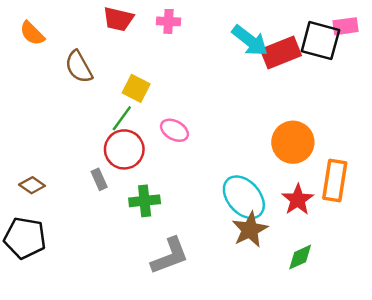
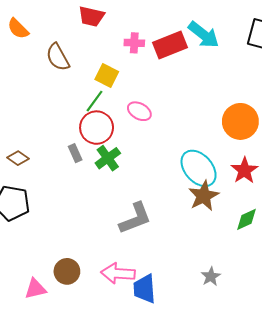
pink cross: (168, 21) -> (134, 43), moved
red rectangle: (281, 53) -> (170, 45), moved
green cross: (145, 201) -> (108, 158), moved, turned -30

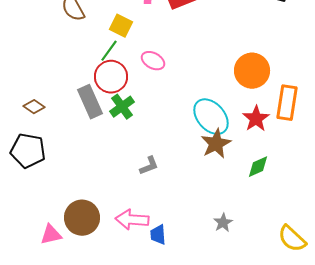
gray rectangle: (75, 153) -> (90, 102), size x1.8
gray L-shape: (135, 218) -> (149, 166), size x0.6
brown circle: (67, 271) -> (82, 218), size x1.4
blue trapezoid: (144, 289) -> (158, 235), size x0.7

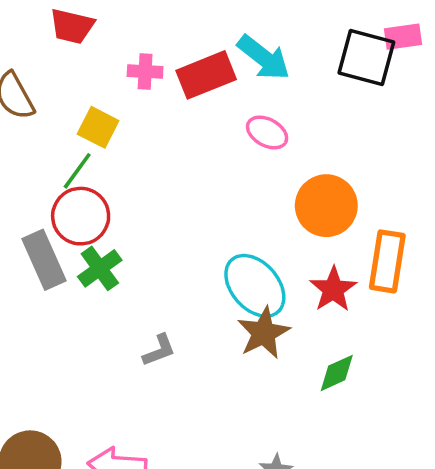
pink ellipse: (153, 61) -> (267, 132), moved
gray L-shape: (149, 166) -> (159, 350), moved

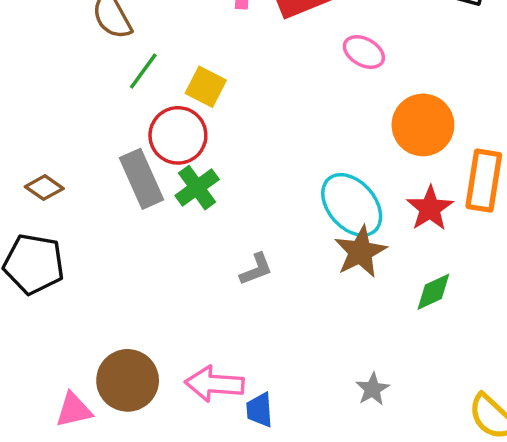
yellow square: (98, 127) -> (206, 87), moved
green line: (77, 171) -> (143, 71), moved

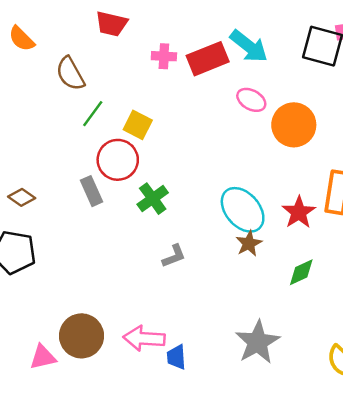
orange circle: (423, 125) -> (294, 125), moved
gray rectangle: (141, 179) -> (91, 191), size x0.7
green cross: (197, 188) -> (153, 199), moved
brown star: (360, 252) -> (249, 243), size x0.7
gray star: (373, 389) -> (258, 342), size x1.8

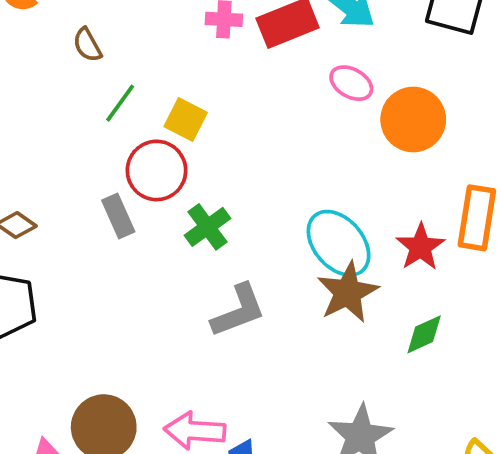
brown semicircle: (70, 74) -> (87, 45), size x0.7
brown star: (249, 243) -> (348, 292), size x1.6
gray L-shape: (174, 256) -> (238, 311), size x1.6

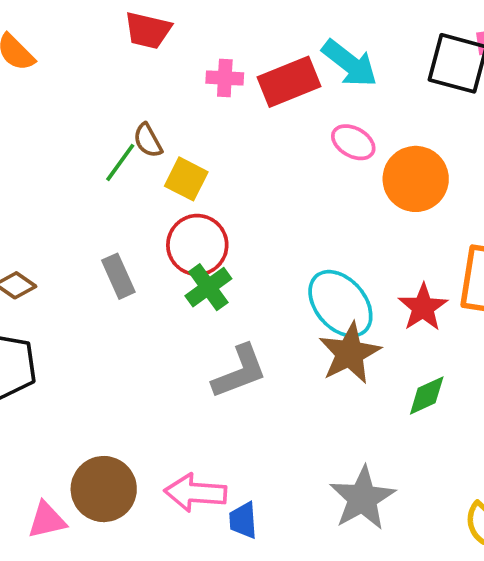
brown semicircle: (87, 45) -> (148, 140), moved
red circle: (157, 170) -> (197, 245), moved

